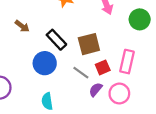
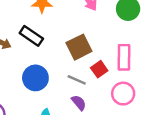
black rectangle: (56, 40) -> (31, 36), moved
purple semicircle: (96, 89) -> (79, 103), moved, turned 112

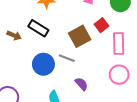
red square: (99, 69) -> (102, 25), moved
gray line: (77, 80) -> (67, 58), moved

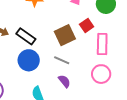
black rectangle: (38, 28) -> (26, 36), moved
gray line: (67, 58) -> (62, 60), moved

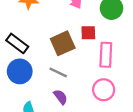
red square: (87, 25) -> (88, 33), turned 32

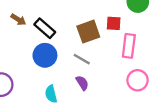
pink circle: (104, 90) -> (138, 80), moved

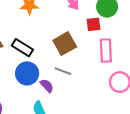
red square: (114, 23) -> (93, 24), moved
purple semicircle: (82, 83) -> (47, 86), moved

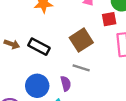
blue circle: (27, 73) -> (37, 86), moved
purple semicircle: (47, 86) -> (66, 84), turned 32

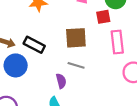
brown square: (81, 40) -> (76, 38), turned 30
blue circle: (37, 86) -> (16, 65), moved

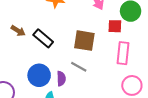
blue circle: (16, 65) -> (39, 75), moved

